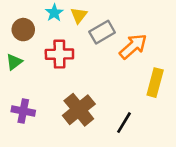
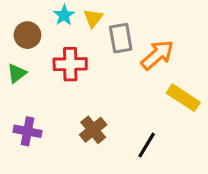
gray rectangle: (102, 32) -> (121, 38), turned -70
yellow rectangle: (155, 83) -> (183, 98), turned -72
brown cross: (79, 110) -> (93, 130), size x0.7

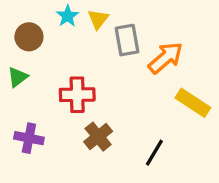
red cross: (70, 64) -> (77, 95), moved

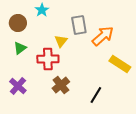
yellow triangle: (98, 19) -> (61, 41), moved
green triangle: (18, 77) -> (20, 48), moved
purple cross: (29, 138) -> (18, 86), turned 30

